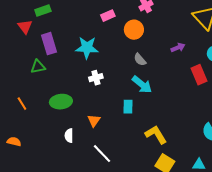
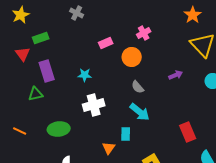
cyan star: (87, 48) -> (85, 75), size x0.6
red rectangle: (199, 75) -> (188, 132), moved
white cross: (96, 78) -> (94, 105), size x1.5
orange line: (22, 104) -> (20, 131), turned -32
orange triangle: (94, 121) -> (109, 148), moved

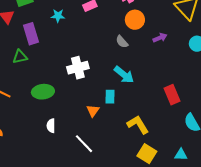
orange circle: (132, 57) -> (135, 20), moved
cyan star: (85, 75) -> (58, 16), moved
gray semicircle: (138, 87) -> (122, 42), moved

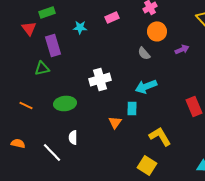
cyan arrow: (124, 75) -> (146, 86), turned 120
white line: (84, 144) -> (52, 152), moved
yellow square: (147, 154) -> (147, 165), moved

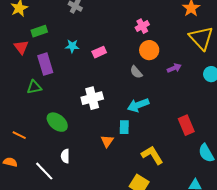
pink rectangle: (112, 17) -> (99, 52), moved
green ellipse: (65, 103) -> (57, 122), turned 45
orange line: (26, 105) -> (19, 135), moved

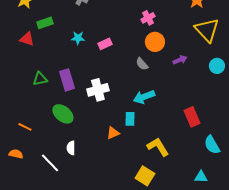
red triangle: (21, 47) -> (27, 39), turned -35
purple rectangle: (45, 64) -> (67, 80), moved
orange triangle: (107, 141) -> (113, 133), turned 32

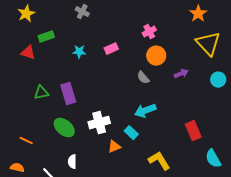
pink rectangle: (105, 44) -> (111, 49), moved
white cross: (98, 90) -> (99, 123), moved
cyan rectangle: (130, 119) -> (131, 133), turned -48

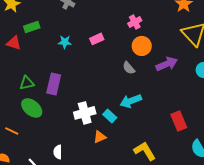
purple arrow: (181, 74) -> (167, 64), size x1.5
purple rectangle: (68, 94) -> (54, 84), turned 30
green ellipse: (64, 128) -> (32, 108), moved
cyan rectangle: (131, 133) -> (110, 116), moved

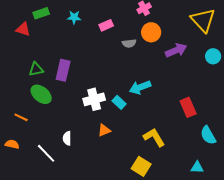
cyan star: (65, 42) -> (74, 17), moved
gray semicircle: (129, 68) -> (129, 43), moved, turned -56
orange triangle: (100, 137) -> (104, 130), moved

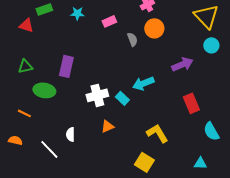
gray semicircle: (129, 43) -> (132, 39), turned -104
purple arrow: (176, 50) -> (182, 64), moved
cyan circle: (213, 56) -> (211, 45), moved
green triangle: (36, 69) -> (25, 66), moved
green ellipse: (41, 94) -> (44, 90), turned -30

